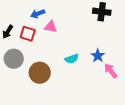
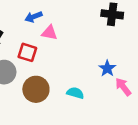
red square: (28, 34) -> (27, 52), moved
cyan semicircle: (72, 59) -> (75, 93), moved, turned -144

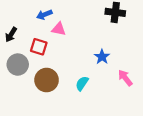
blue star: (107, 68) -> (102, 57), moved
cyan semicircle: (75, 93) -> (82, 83), turned -72

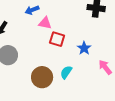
red square: (39, 47) -> (57, 39), moved
brown circle: (47, 80) -> (42, 77), moved

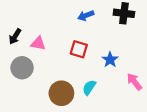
blue arrow: (32, 10) -> (86, 16), moved
pink triangle: (45, 23) -> (38, 43), moved

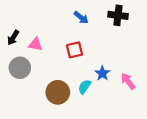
blue arrow: (86, 16) -> (81, 18), turned -120
red square: (79, 49) -> (74, 50), turned -30
blue star: (110, 60) -> (102, 73), moved

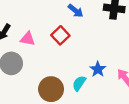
red square: (74, 50) -> (60, 35), moved, turned -30

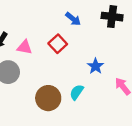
blue star: (98, 69) -> (95, 66), moved

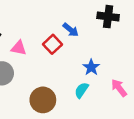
blue arrow: (73, 19) -> (71, 30), moved
cyan semicircle: (77, 92) -> (82, 90), moved

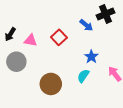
black cross: (108, 17) -> (106, 14), turned -30
blue arrow: (71, 30) -> (86, 25), moved

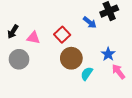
blue star: (91, 57) -> (108, 54), moved
brown circle: (51, 84) -> (71, 58), moved

